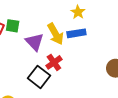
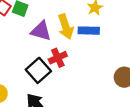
purple triangle: (35, 42) -> (41, 31), turned -42

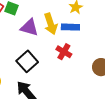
red cross: (58, 58) -> (64, 52), moved, turned -35

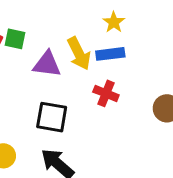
black square: (27, 61) -> (52, 117), turned -30

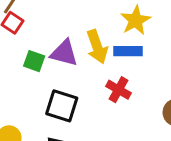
yellow star: (114, 22) -> (136, 20), size x1.4
green square: (15, 39) -> (34, 61), moved

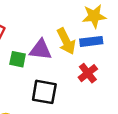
yellow star: (136, 20) -> (94, 16), turned 30
red cross: (119, 90) -> (88, 73), turned 30

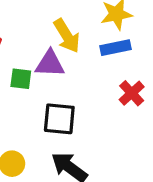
yellow arrow: (66, 41) -> (67, 36), moved
red cross: (88, 73) -> (132, 93), moved

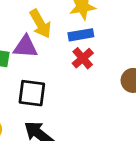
red cross: (132, 93) -> (83, 58), moved

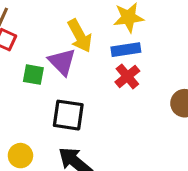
purple triangle: (25, 47) -> (62, 62), turned 40

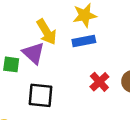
red cross: (127, 76) -> (99, 82), moved

